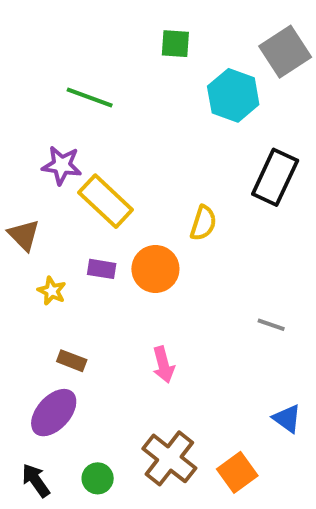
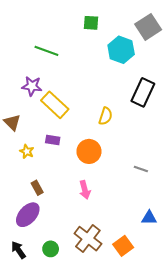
orange circle: (155, 269) -> (89, 151), moved
brown rectangle: (72, 361) -> (37, 188), turned 40
blue triangle: (287, 419) -> (149, 218), turned -35

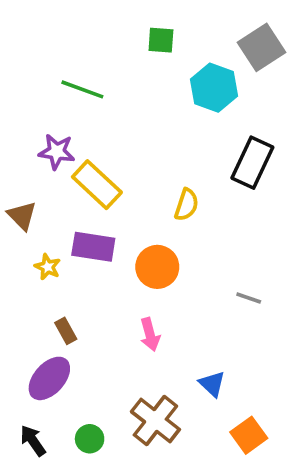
purple rectangle: (53, 140) -> (93, 247), size x1.6
blue triangle: (149, 218) -> (212, 384), moved, turned 42
orange square: (123, 246) -> (249, 435), moved

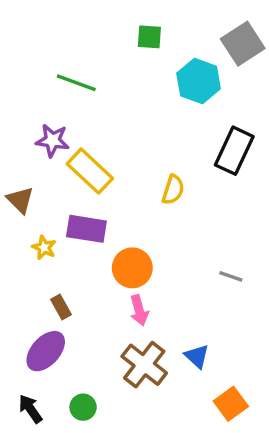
orange circle: (157, 267) -> (132, 268), moved
brown cross: (155, 421) -> (144, 365), moved

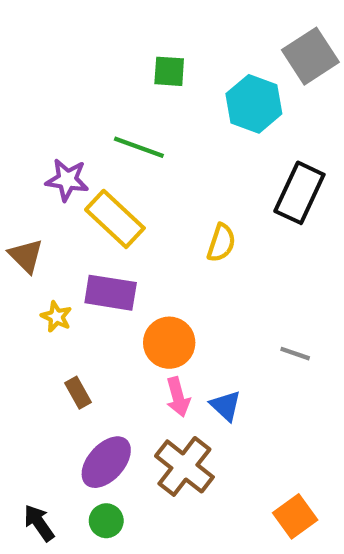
green square: (149, 37) -> (169, 71), moved
green line: (76, 83) -> (139, 147), moved
purple ellipse: (46, 351) -> (106, 462), moved
blue triangle: (197, 356) -> (226, 406), moved

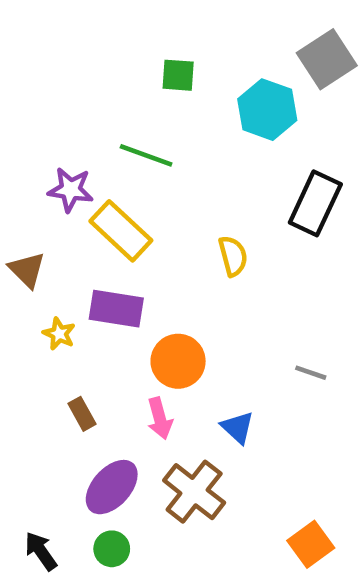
yellow semicircle: (221, 243) -> (233, 256), turned -33
pink arrow: (178, 397) -> (160, 418), moved

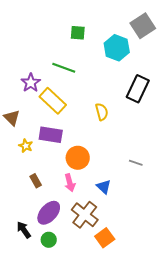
purple star: (71, 190) -> (31, 83), turned 30
orange square: (311, 544) -> (105, 238), moved
black arrow: (41, 551) -> (24, 230), moved

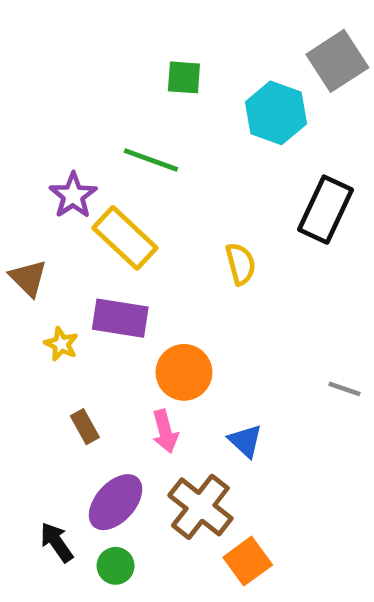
gray line: (136, 163) -> (344, 389), moved

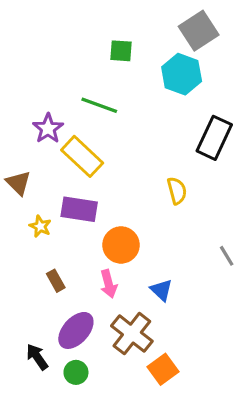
gray square: (337, 61) -> (199, 31), moved
yellow semicircle: (241, 264) -> (177, 191), moved
gray line: (344, 389) -> (227, 256), turned 40

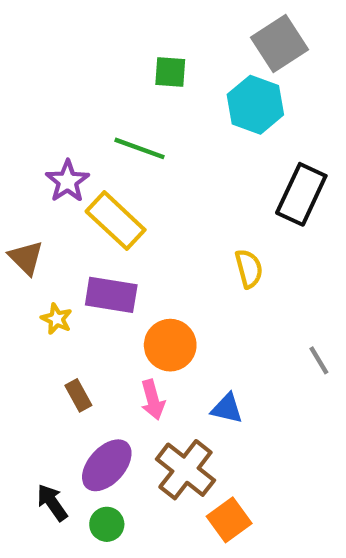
blue triangle: (161, 290) -> (227, 408), turned -30

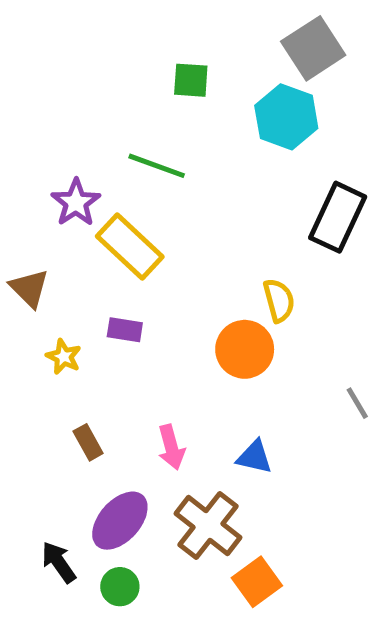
purple rectangle: (111, 295) -> (125, 330), size x0.6
orange circle: (170, 345) -> (245, 349), moved

